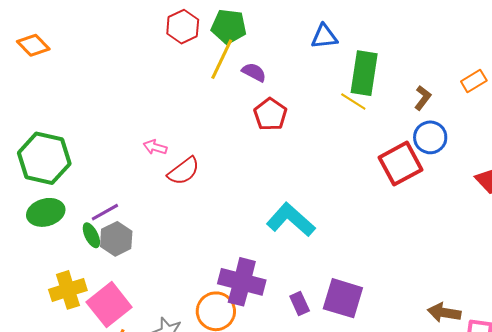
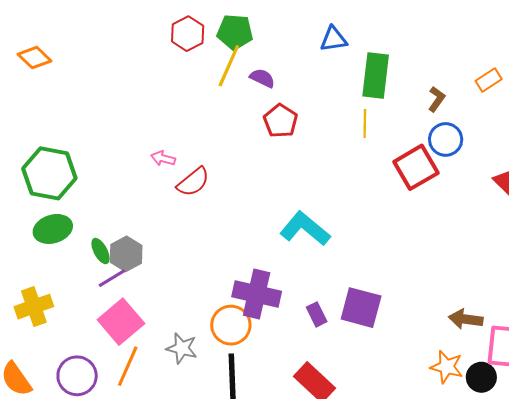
yellow line: (353, 101) -> (365, 124), moved, turned 60
purple line: (105, 212) -> (112, 278), moved
yellow cross: (68, 290) -> (34, 307), moved

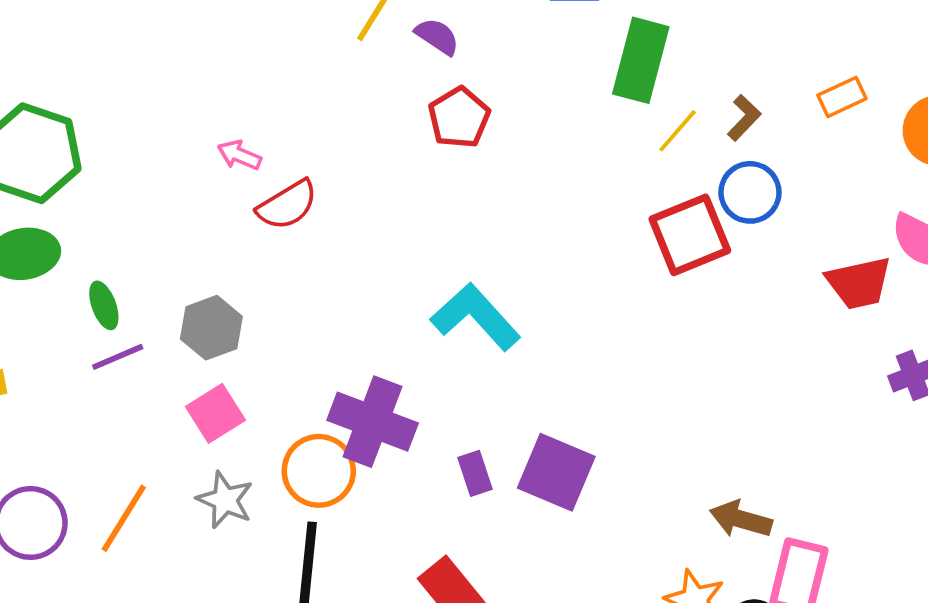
yellow line: (365, 124) -> (678, 131), moved, turned 32
gray hexagon: (126, 254) -> (211, 328), moved
pink square: (121, 322) -> (215, 413), moved, size x0.7

